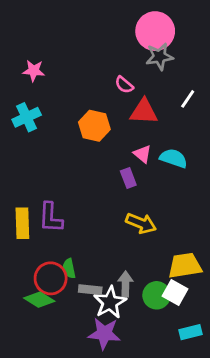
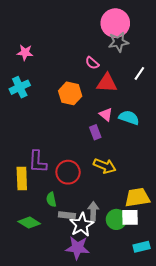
yellow rectangle: (22, 223) -> (22, 178), moved
red circle: (51, 278) -> (68, 172), moved
white square: (175, 292) -> (130, 217), turned -30

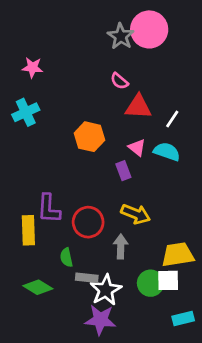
gray star: (118, 42) -> (121, 36), moved, turned -30
white line: (139, 73) -> (172, 119), moved
orange hexagon: (70, 93) -> (89, 137), moved
gray arrow: (93, 211) -> (121, 247), moved

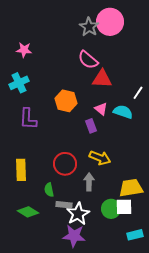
pink semicircle: (119, 81) -> (88, 60), size x1.5
white line: (172, 119) -> (138, 93), moved
purple L-shape: (49, 209) -> (28, 119), moved

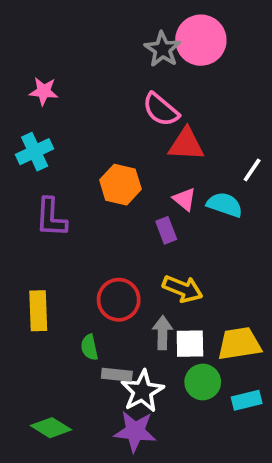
white square: (124, 207) -> (190, 344), moved
green diamond: (28, 212) -> (51, 428), moved
cyan rectangle: (135, 235) -> (247, 400), moved

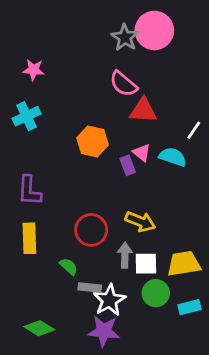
purple L-shape: (51, 217) -> (29, 191), moved
purple rectangle: (166, 230) -> (128, 165), moved
green semicircle: (89, 347) -> (69, 266), turned 144

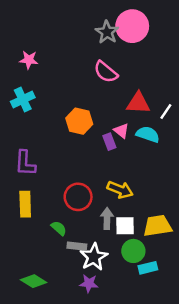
red triangle: (143, 111) -> (138, 103), moved
cyan rectangle: (189, 307) -> (148, 268), moved
purple star: (104, 331) -> (89, 283), size x0.7

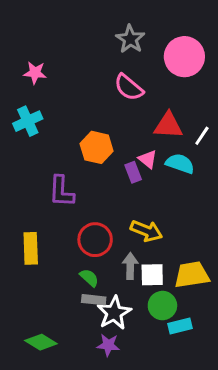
pink circle: (132, 26) -> (184, 57), moved
purple L-shape: (25, 163) -> (61, 191), moved
green semicircle: (59, 228) -> (89, 278), moved

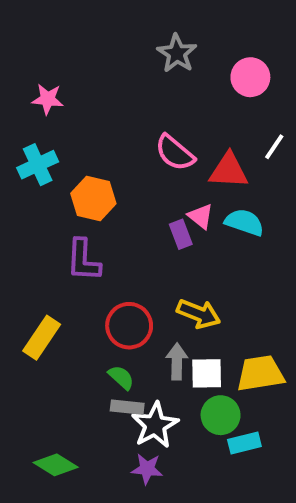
pink circle: (184, 57) -> (250, 77), size x0.7
pink semicircle: (129, 87) -> (175, 153), moved
white line: (202, 136) -> (274, 147), moved
orange hexagon: (97, 147) -> (93, 198), moved
yellow rectangle: (31, 248) -> (42, 338), turned 36

